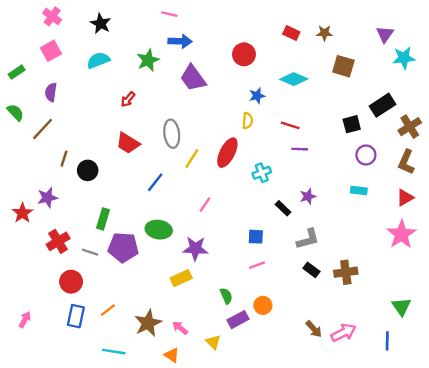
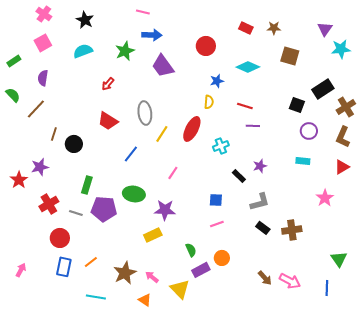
black square: (352, 124) -> (297, 105), turned 35
pink star: (401, 234) -> (325, 198), moved, size x0.7
pink arrow: (343, 333) -> (290, 281), turned 55
yellow triangle: (213, 342) -> (180, 289), size x1.5

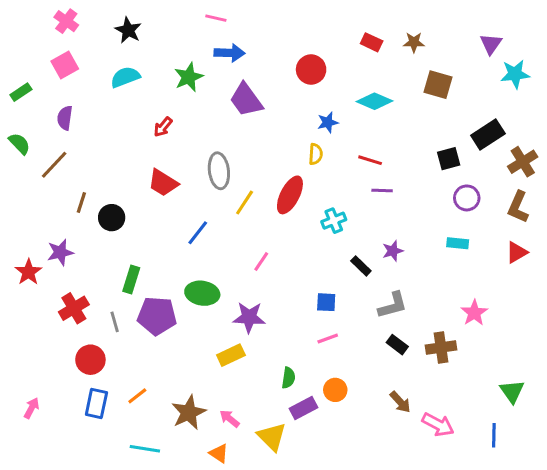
black square: (297, 105) -> (449, 159), turned -35
pink star: (325, 198) -> (474, 313), moved
gray line: (76, 213) -> (115, 322), turned 56
green semicircle: (191, 250) -> (288, 378), turned 32
brown arrow: (265, 278) -> (400, 402), moved

